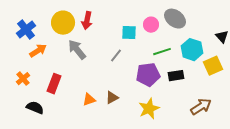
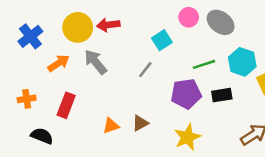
red arrow: (87, 21) -> (108, 25), turned 72
pink circle: (151, 25) -> (189, 17), moved
cyan square: (129, 33) -> (162, 40), turned -35
orange arrow: (38, 51) -> (59, 63), moved
orange cross: (23, 79) -> (27, 99), turned 32

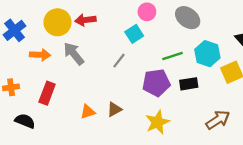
pink circle: (189, 17) -> (147, 12), moved
orange arrow: (59, 63) -> (40, 55), turned 36

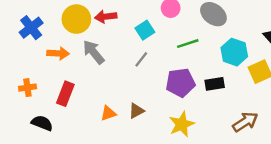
cyan square: (134, 34) -> (145, 30), moved
green line: (173, 56) -> (188, 44), moved

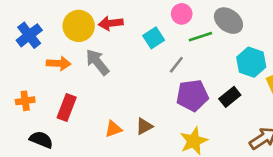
green line: (188, 44) -> (200, 37), moved
gray line: (141, 59) -> (176, 65), moved
black rectangle: (215, 84) -> (230, 97), turned -30

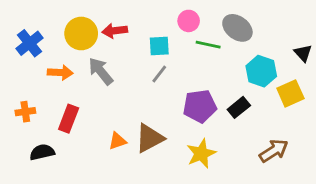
green line: (200, 37) -> (208, 45), turned 30
cyan square: (154, 38) -> (159, 46), turned 30
gray line: (176, 65) -> (159, 74), moved
brown triangle: (144, 126) -> (150, 138), size x1.6
black semicircle: (41, 140) -> (42, 152), turned -35

